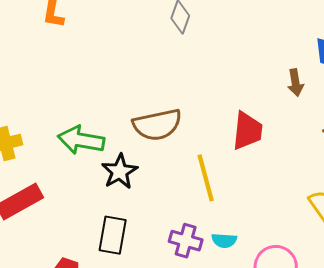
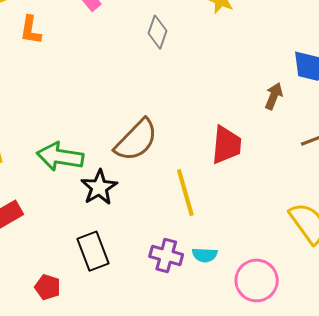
brown arrow: (295, 83) -> (274, 96), turned -148
brown semicircle: (157, 125) -> (136, 140), turned -33
black rectangle: (113, 235) -> (93, 251), turned -30

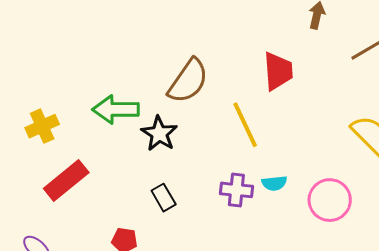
black rectangle: (93, 251) -> (164, 198), size x0.7

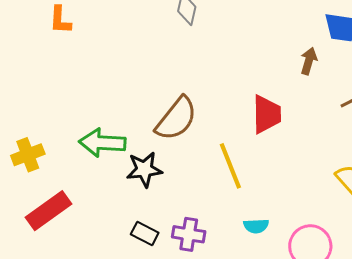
black star: (159, 134) -> (144, 169), turned 30
purple cross: (236, 190) -> (189, 234), moved
black rectangle: (164, 198) -> (145, 234), turned -36

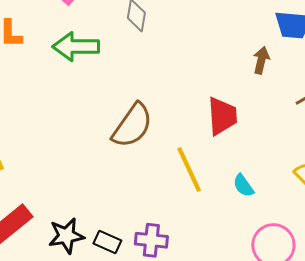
green arrow: (102, 143) -> (76, 47), moved
black star: (144, 169) -> (66, 236), moved
cyan semicircle: (256, 226) -> (243, 186), moved, turned 60

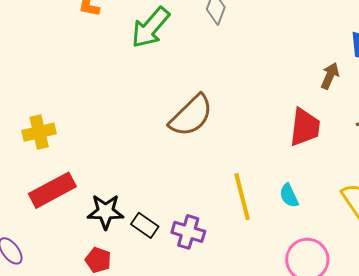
green arrow: (76, 47) -> (151, 28), turned -60
red trapezoid: (222, 116) -> (305, 127), moved
yellow line: (189, 170) -> (242, 197), moved

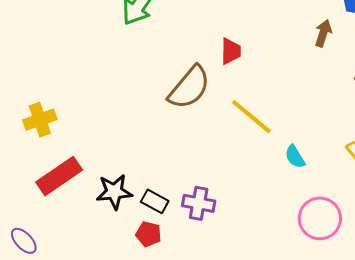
red trapezoid: (305, 127) -> (231, 51), moved, size x0.7
yellow line: (242, 197) -> (251, 117), moved, turned -30
red pentagon: (98, 260) -> (148, 234), moved

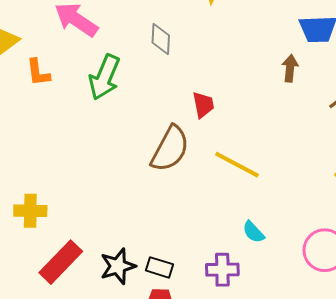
yellow cross: (40, 120) -> (30, 211), turned 32
cyan semicircle: (295, 157) -> (253, 232), moved
purple cross: (199, 203) -> (222, 270), moved

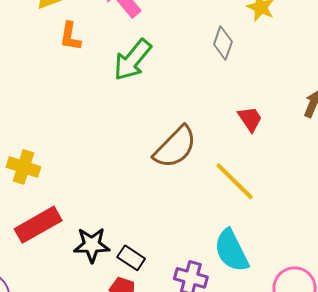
gray diamond: (161, 39) -> (223, 43), moved
red trapezoid: (203, 105) -> (250, 119), moved, turned -40
cyan semicircle: (253, 232) -> (231, 251), size x1.8

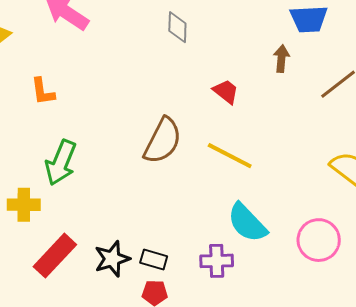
orange L-shape: (70, 36) -> (43, 92), moved
green arrow: (133, 60) -> (61, 163), moved

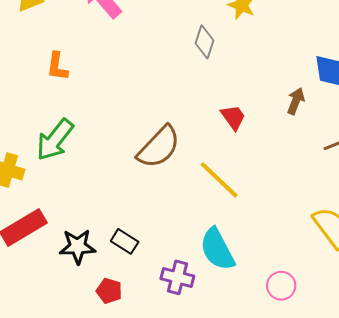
pink circle: (319, 240) -> (281, 286), size x0.7
black rectangle: (154, 259) -> (125, 241), moved

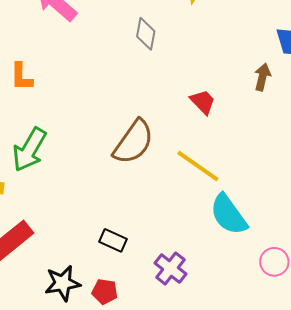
gray diamond: (205, 42) -> (146, 34), moved
black star: (78, 246) -> (63, 283), moved
cyan semicircle: (217, 249) -> (229, 215), moved
purple cross: (177, 277) -> (170, 268), turned 32

